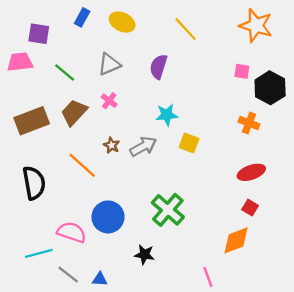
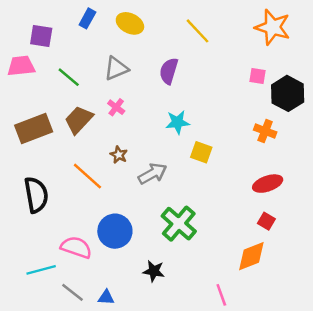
gray arrow: (143, 146) -> (152, 174), moved

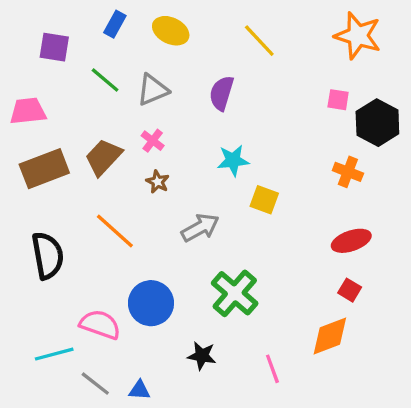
pink trapezoid: (21, 66) -> (28, 111), moved
green line: (69, 77) -> (105, 80), moved
brown star: (119, 155) -> (158, 182), moved
pink line: (221, 295) -> (272, 369), moved

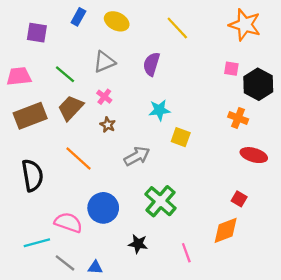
green line: (105, 80) -> (65, 74), moved
red ellipse: (351, 241) -> (254, 155), moved, turned 35

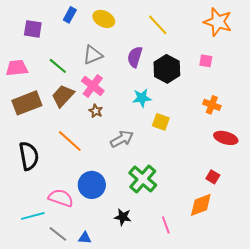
black hexagon: (258, 84) -> (167, 69), moved
pink cross: (104, 97) -> (93, 86), size x1.6

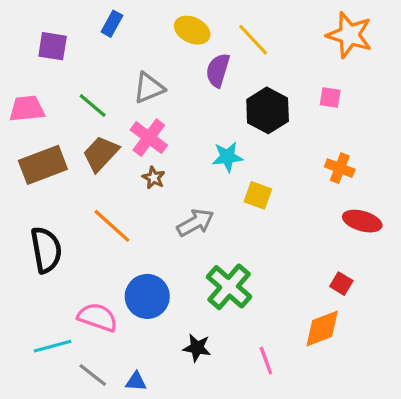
yellow ellipse: (104, 19) -> (192, 30), moved
purple semicircle: (135, 57) -> (218, 70), moved

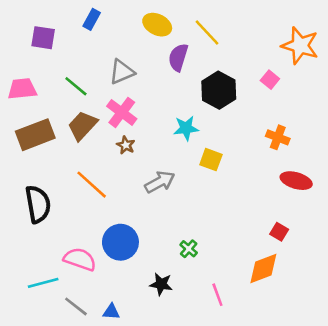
orange star: (349, 35) -> (300, 46), moved
pink square: (330, 97) -> (270, 80), turned 30
green cross: (229, 287) -> (189, 249), moved, size x0.5

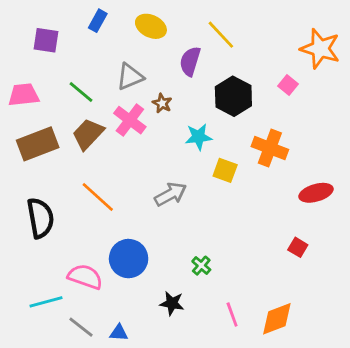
yellow ellipse: (157, 25) -> (151, 26), moved
orange cross: (278, 137) -> (270, 148), moved, size x1.4
brown star: (126, 145) -> (162, 103), moved
red ellipse: (296, 181) -> (316, 193), turned -32
orange diamond: (263, 268) -> (277, 319), moved

